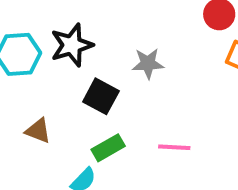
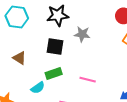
black star: (72, 45) -> (58, 15), moved
black square: (101, 96) -> (55, 46), turned -30

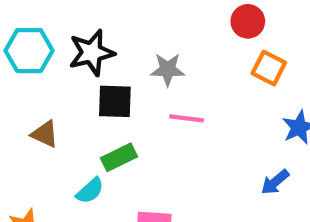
black star: (58, 15) -> (92, 53), moved
pink line: (88, 80) -> (187, 118), moved

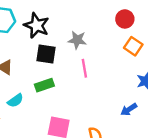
black star: (92, 53) -> (36, 26), turned 30
pink line: (187, 118) -> (84, 68), turned 66
cyan semicircle: (90, 191) -> (15, 101), moved

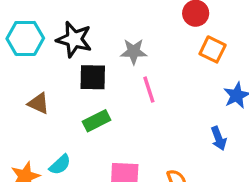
cyan semicircle: (15, 101) -> (60, 165), moved
blue arrow: (129, 109) -> (219, 138), turned -70

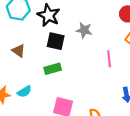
pink line: (149, 90) -> (109, 59), moved

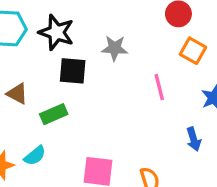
green rectangle: (53, 69) -> (54, 114), moved

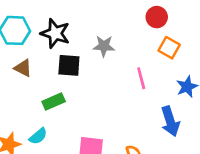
brown triangle: (17, 94) -> (23, 68), moved
blue arrow: (194, 139) -> (170, 121), size x1.5

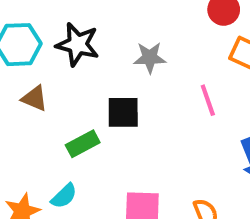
black square: (69, 65) -> (123, 112), moved

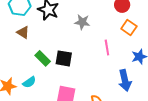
black square: (123, 112) -> (64, 58), moved
green rectangle: (83, 144) -> (43, 58), turned 63

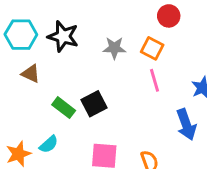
orange square: (129, 28) -> (152, 48), moved
black square: (64, 58) -> (94, 104), turned -30

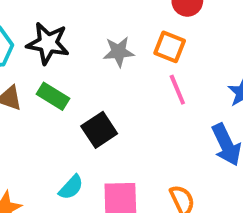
green rectangle: (64, 108) -> (53, 96), moved
cyan semicircle: (49, 144) -> (71, 187), moved

